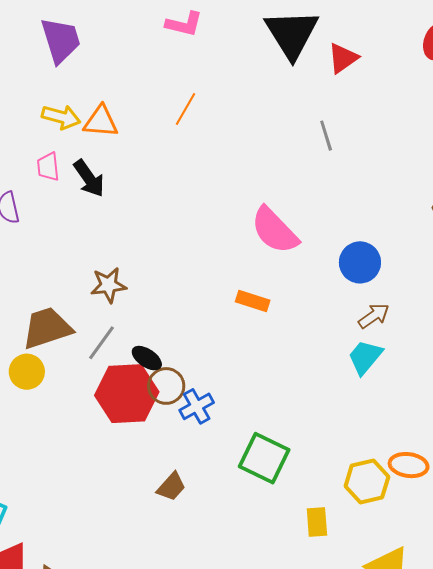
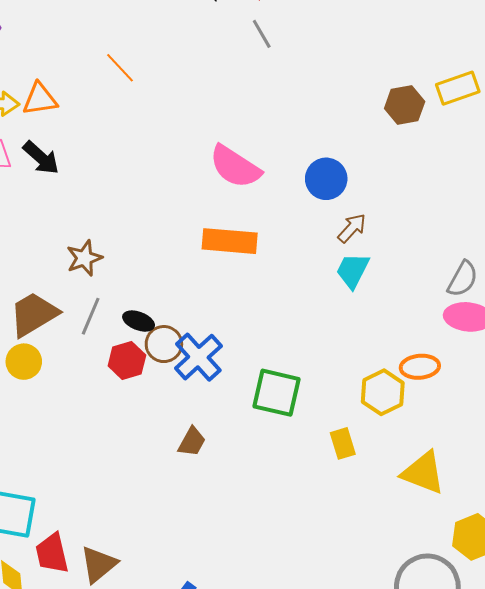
orange line: (185, 109) -> (120, 68), turned -60
gray line: (326, 136) -> (262, 34), moved
orange rectangle: (253, 301) -> (230, 241), size x1.6
red hexagon: (127, 394) -> (127, 361), size x0.6
blue cross: (197, 406) -> (198, 357), size x1.4

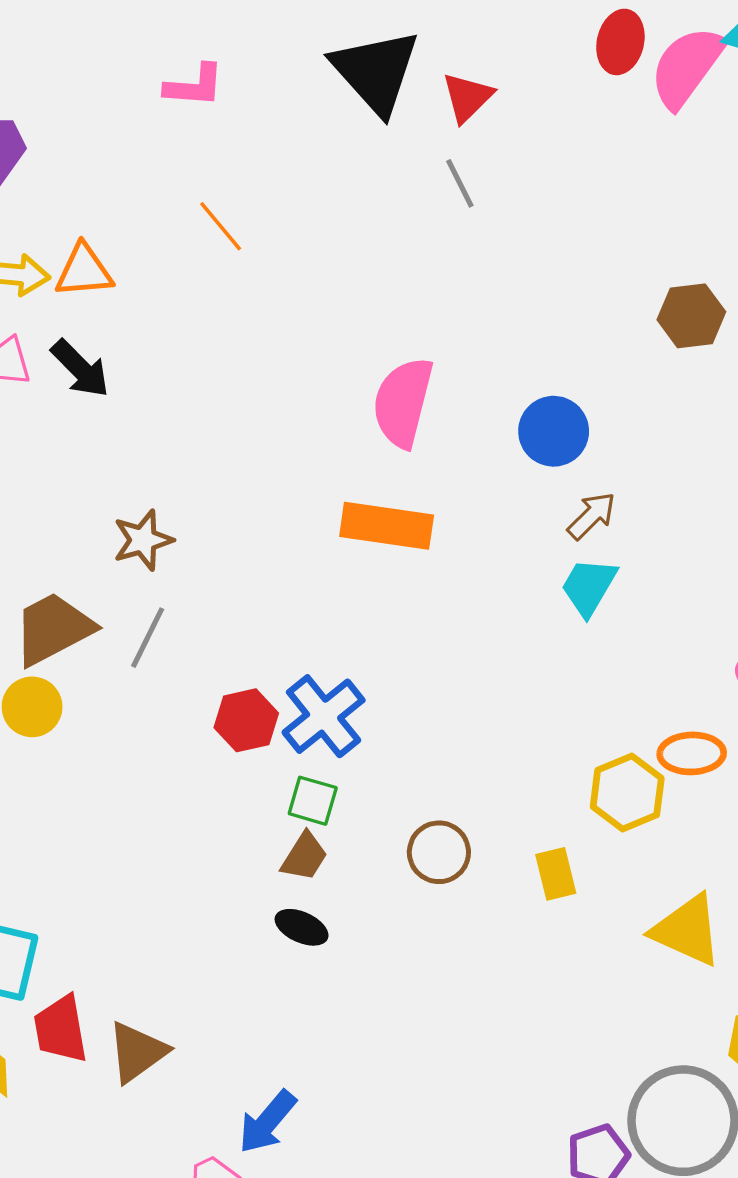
pink semicircle: (235, 167) -> (403, 402), turned 68
black ellipse: (139, 321) -> (302, 927), moved
brown circle: (164, 344) -> (439, 852), moved
red hexagon: (127, 361) -> (246, 720), moved
green square: (276, 393) -> (313, 801), moved, size x0.6

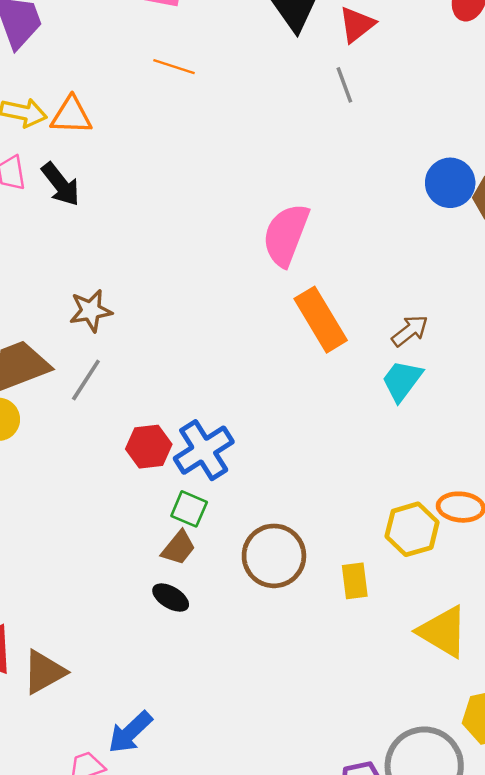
orange line: (221, 226) -> (174, 67), moved, turned -39
blue circle: (554, 431) -> (450, 183), moved
orange rectangle: (387, 526) -> (321, 320), moved, turned 44
brown circle: (439, 852) -> (274, 556), size x1.4

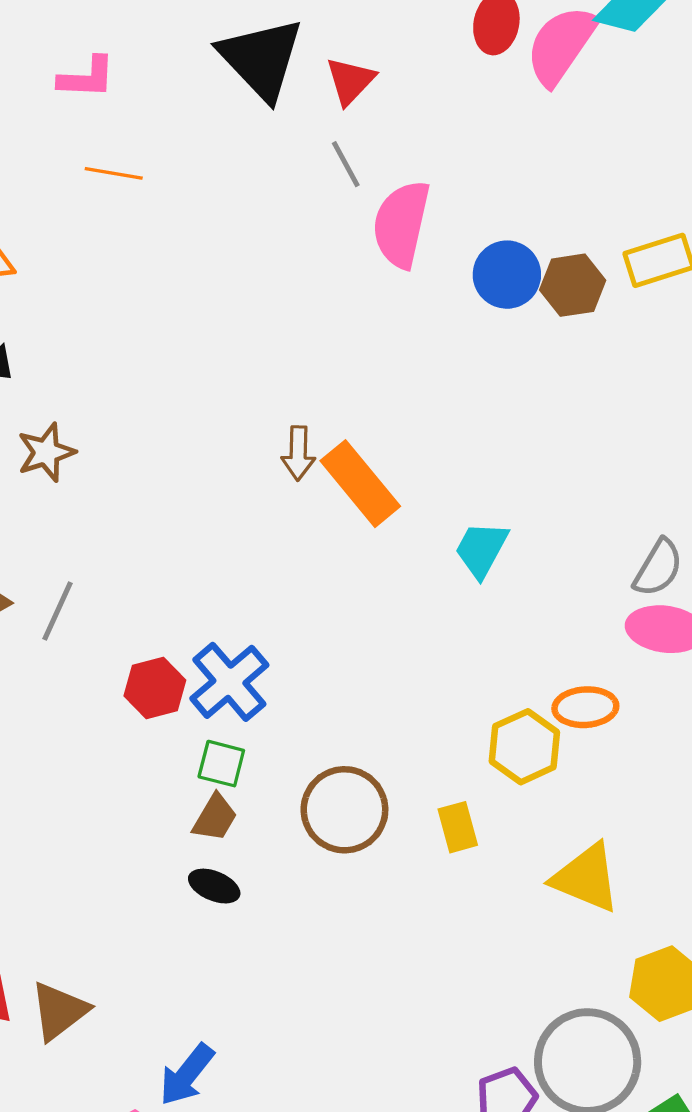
pink semicircle: (286, 235) -> (401, 224), moved
brown star: (91, 311) -> (46, 452), moved
brown arrow: (410, 331) -> (298, 453), moved, turned 138

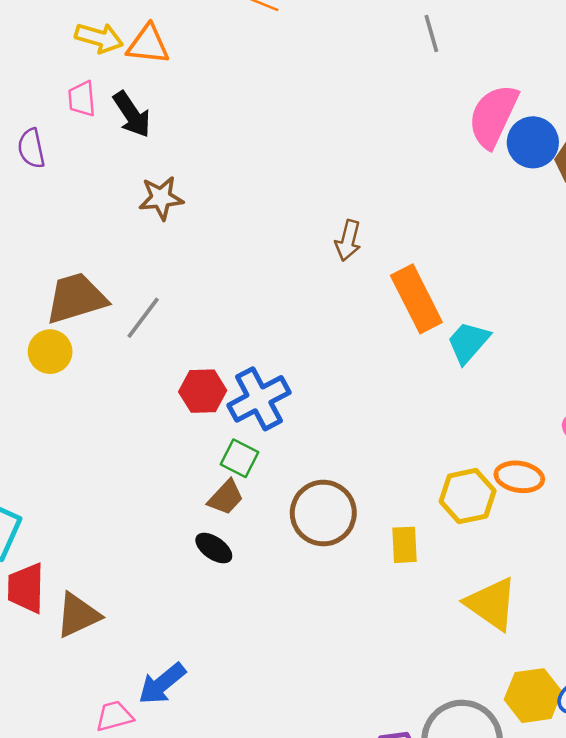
pink semicircle: (401, 224) -> (493, 116), moved
orange rectangle: (360, 484) -> (416, 299), moved

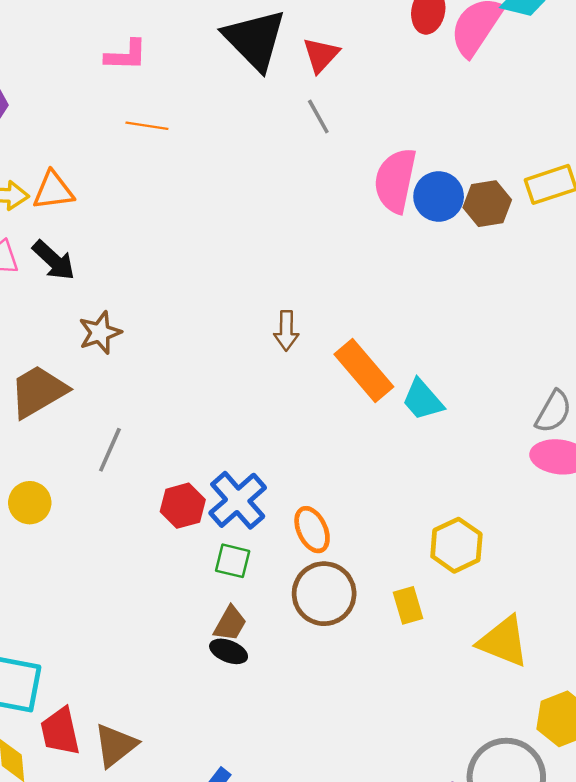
brown trapezoid: (76, 298) -> (38, 391), moved
cyan trapezoid: (468, 342) -> (423, 400), turned -69
orange ellipse: (519, 477) -> (312, 530), moved, turned 69
brown trapezoid: (226, 497) -> (230, 624), moved

